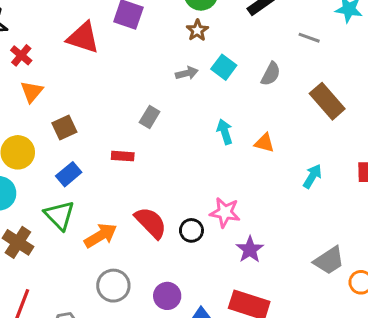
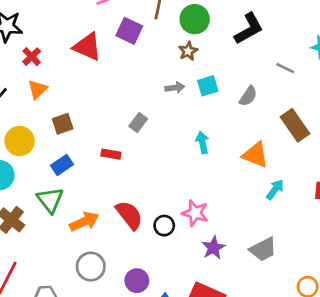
cyan square: (224, 67) -> (208, 86), turned 30
orange triangle: (264, 143) -> (255, 155), moved, size x1.5
gray trapezoid: (329, 261) -> (263, 249), moved

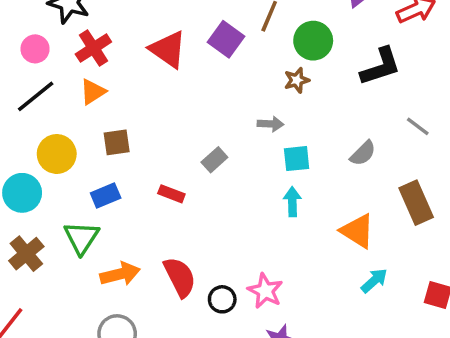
red cross: (32, 57) -> (93, 48), size x1.4
cyan square: (208, 86) -> (297, 159), moved

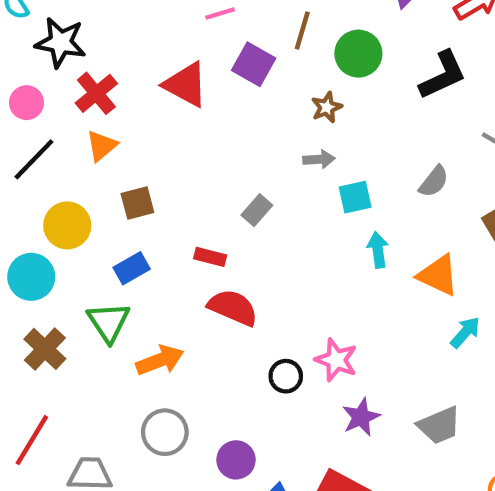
brown star: (297, 80) -> (327, 107), moved
cyan arrow: (292, 202) -> (378, 250), moved
red semicircle: (180, 277) -> (233, 308), moved, turned -33

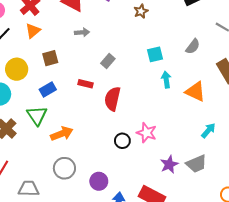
gray arrow: (319, 159) -> (82, 32), moved
red semicircle: (233, 308) -> (113, 99), moved, turned -100
cyan arrow: (465, 332) -> (208, 130), moved
purple star: (361, 417) -> (169, 164), moved

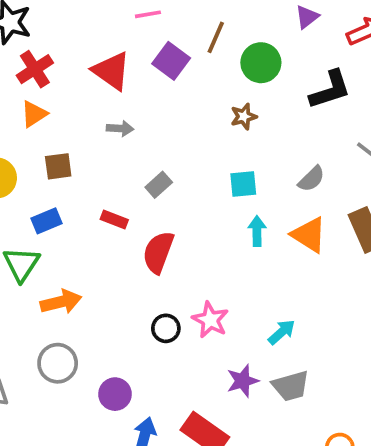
brown star: (141, 11) -> (244, 116), moved
orange triangle: (195, 92) -> (309, 235), moved
cyan arrow: (208, 130) -> (282, 332), moved

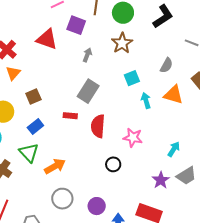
brown star: (244, 116) -> (122, 43), size x1.5
gray arrow: (120, 128) -> (87, 55), moved, turned -56
gray rectangle: (159, 185) -> (88, 91), size x1.6
pink star: (210, 320) -> (133, 138), moved

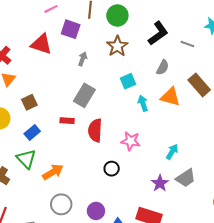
black L-shape: (163, 16) -> (158, 33), moved

